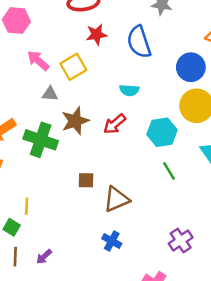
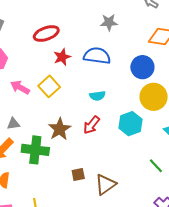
blue semicircle: (139, 42) -> (97, 56), turned 128
gray triangle: (50, 94) -> (13, 124), moved
green line: (169, 171) -> (156, 166), moved

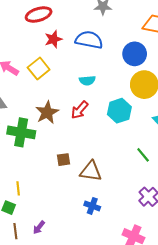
brown triangle: (106, 185) -> (91, 171), turned 40

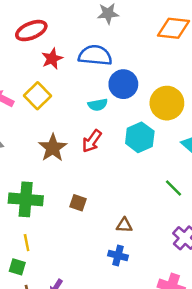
blue circle: (135, 54) -> (123, 84), moved
green cross: (21, 132) -> (26, 199), moved
brown square: (64, 160) -> (78, 203), turned 32
brown triangle: (91, 171) -> (124, 225), moved, size x0.6

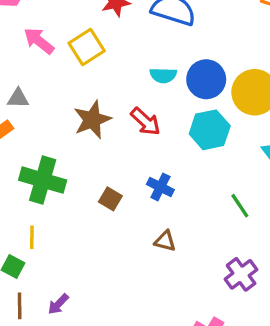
blue circle: (123, 84) -> (206, 79), moved
red arrow: (92, 141) -> (146, 122), turned -95
blue cross: (118, 255) -> (160, 187), moved

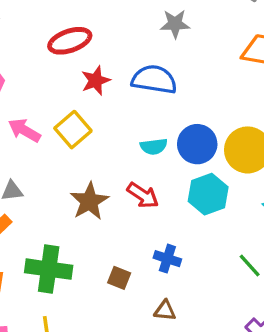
brown triangle: (165, 241) -> (165, 311), moved

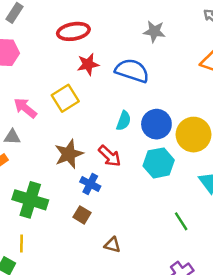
pink arrow: (24, 130) -> (25, 108), moved
cyan semicircle: (154, 147) -> (124, 121), turned -72
blue cross: (167, 259) -> (90, 184), moved

